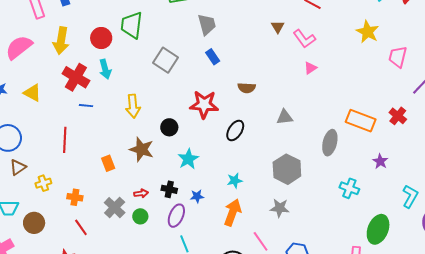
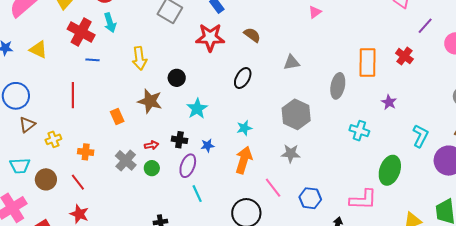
brown semicircle: (247, 88) -> (252, 35), turned -144
red star: (204, 104) -> (210, 37), moved
orange rectangle: (361, 121) -> (368, 63), turned 72
red line: (81, 227) -> (78, 182), moved

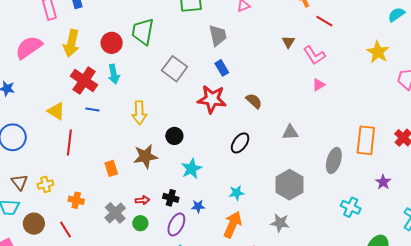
yellow triangle: (38, 50) -> (56, 111), moved
brown star: (150, 101) -> (145, 156), turned -30
brown triangle: (27, 125) -> (20, 182), moved, turned -36

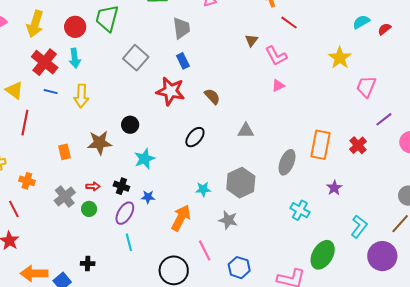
yellow arrow: (139, 113) -> (81, 96), moved
cyan star: (237, 193) -> (203, 189), moved

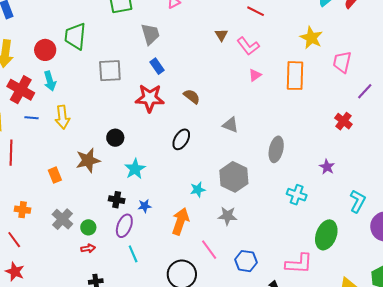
gray square: (136, 58) -> (110, 71), turned -35
gray triangle: (246, 131) -> (230, 125), turned 30
orange rectangle: (321, 145) -> (295, 76), moved
red arrow: (93, 186) -> (88, 248), moved

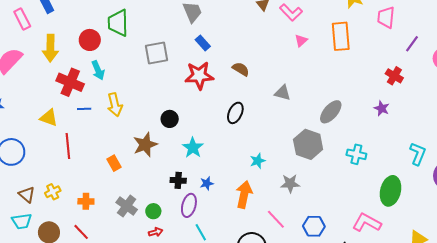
gray ellipse: (276, 149) -> (331, 112), turned 35
purple star: (327, 167) -> (382, 108), moved
gray hexagon: (234, 177) -> (308, 144), moved
pink L-shape: (299, 264) -> (367, 223), turned -148

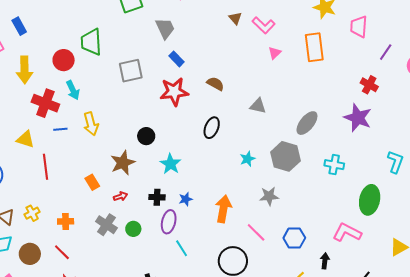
purple star: (382, 108) -> (358, 118), size x1.8
cyan star: (258, 161) -> (247, 159), moved
red arrow: (156, 232) -> (121, 196), moved

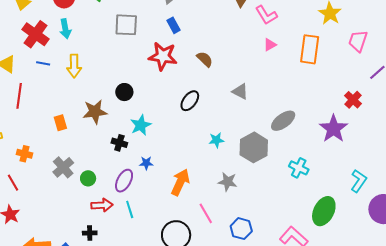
red arrow: (121, 196) -> (102, 205), moved, size x1.5
black cross: (157, 197) -> (119, 143), moved

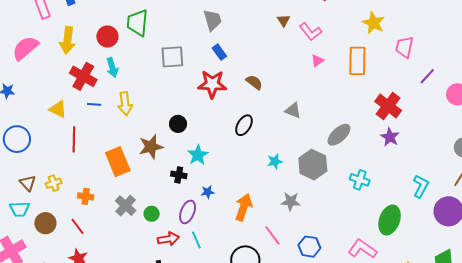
red cross: (353, 100) -> (388, 106), moved, size x1.5
orange rectangle: (60, 123) -> (118, 162), size x1.8
purple star: (334, 129) -> (390, 137), size x0.7

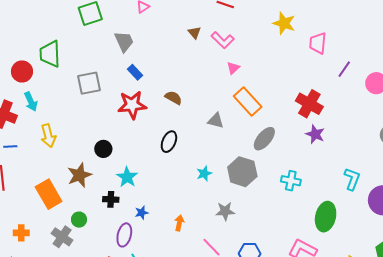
orange rectangle: (357, 61) -> (248, 101), moved, turned -36
blue line: (94, 104) -> (10, 147), moved
orange arrow: (244, 207) -> (179, 223), size x0.6
green circle: (152, 214) -> (79, 220), moved

